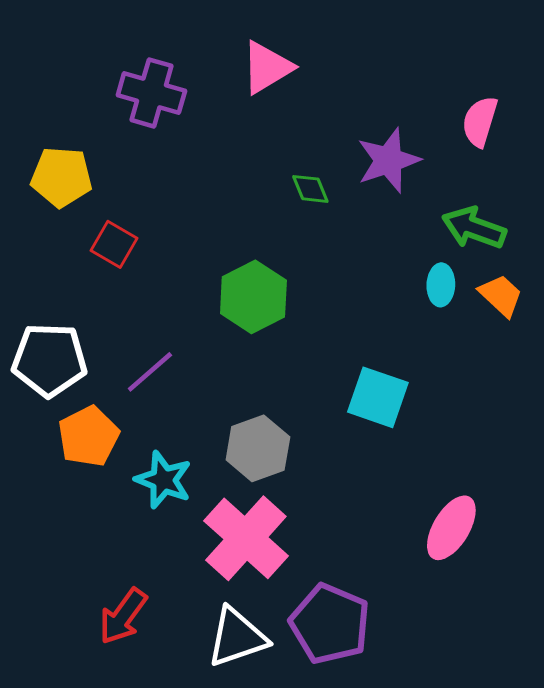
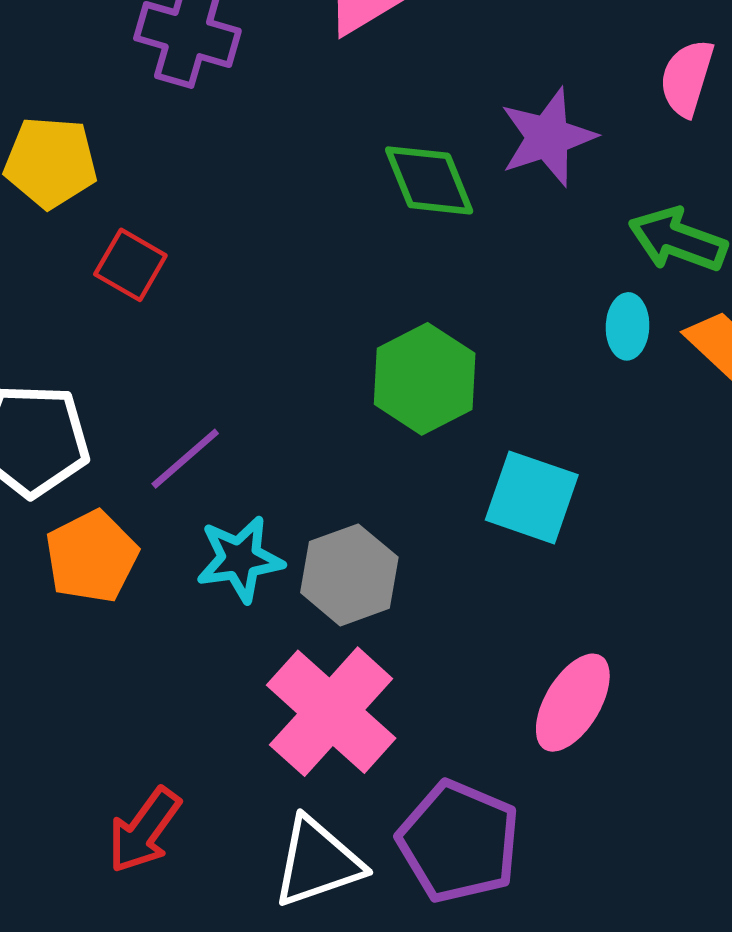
green diamond: (310, 189) -> (429, 180), size x1.6
green hexagon: (253, 297) -> (425, 379), moved
cyan star: (163, 480) -> (240, 559), moved, turned -30
pink ellipse: (451, 528) -> (573, 703), moved

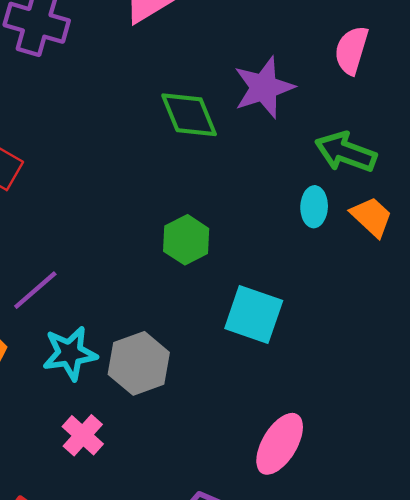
green hexagon: (425, 379) -> (186, 240), size x0.7
pink cross: (331, 712) -> (83, 435), moved, size x0.5

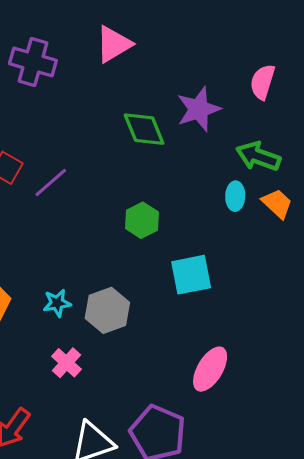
purple line: (35, 290) -> (51, 183), moved
cyan square: (254, 315) -> (191, 275), turned -30
cyan star: (70, 353) -> (57, 303), size x0.7

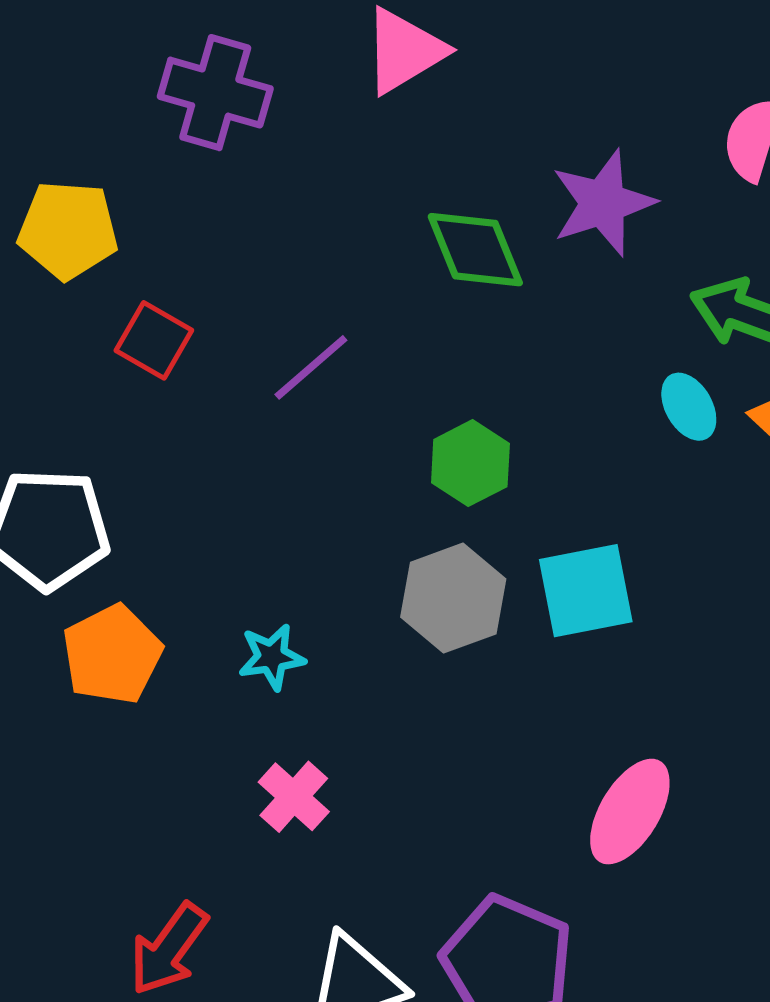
purple line: (51, 183) -> (311, 367), moved
cyan ellipse: (235, 196) -> (689, 407), turned -32
gray hexagon: (107, 310) -> (453, 598), moved

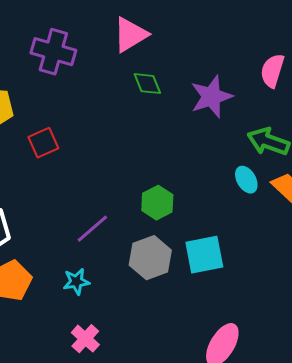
green diamond: (475, 250) -> (147, 84), moved, size x0.7
red square: (154, 340) -> (43, 143), moved, turned 36
purple line: (311, 367) -> (92, 229), moved

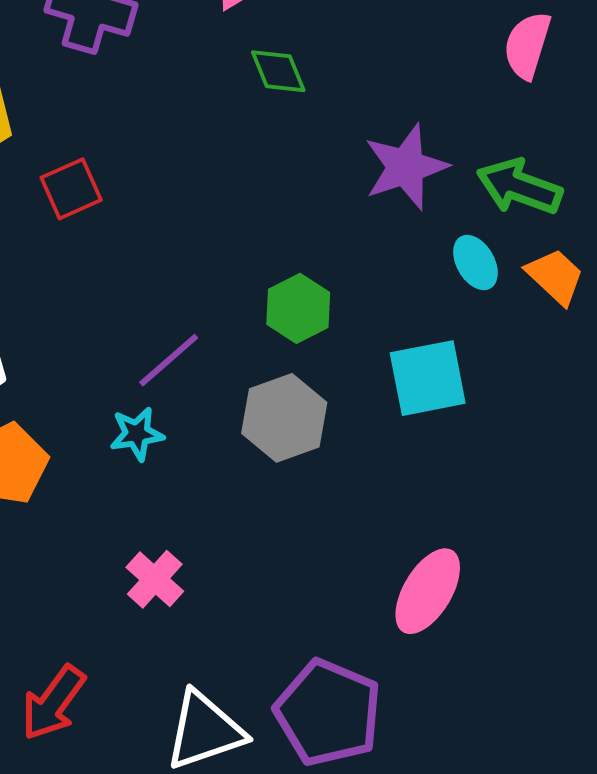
purple star: (211, 97) -> (406, 167), moved
cyan square: (204, 255) -> (428, 378), moved
cyan star: (76, 282) -> (137, 434), moved

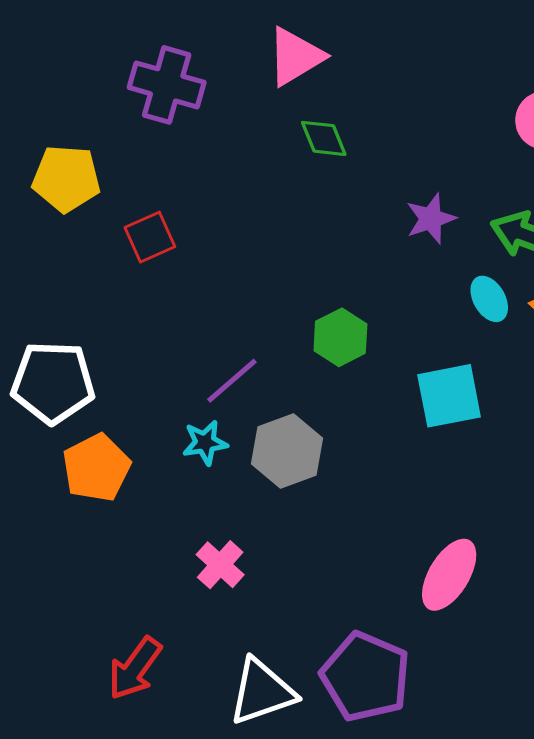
purple star: (406, 167) -> (431, 219), size x0.7
gray hexagon: (284, 418) -> (287, 451), moved

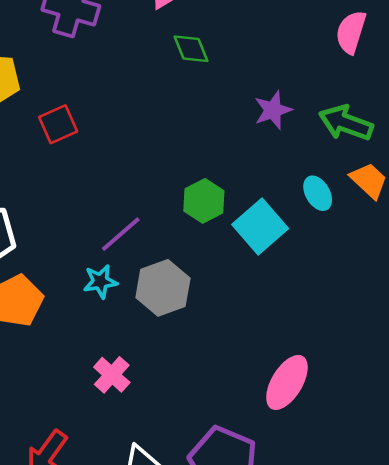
cyan ellipse: (489, 299) -> (318, 193), moved
cyan square: (449, 396) -> (260, 226), moved, turned -30

